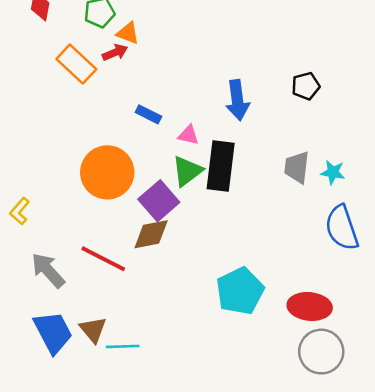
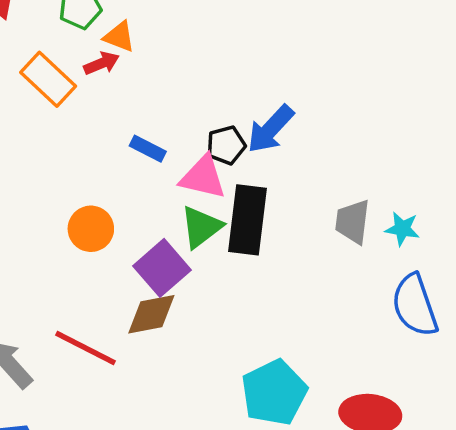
black pentagon: (306, 86) -> (226, 145), moved
blue arrow: (237, 100) -> (271, 129), turned 51
pink triangle: (188, 135) -> (203, 177), size x1.6
orange circle: (107, 172) -> (91, 229), size x0.6

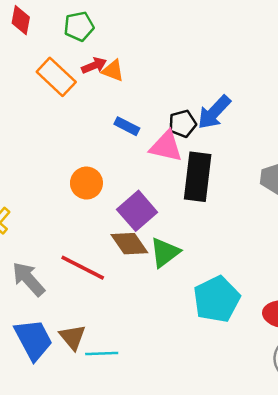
orange triangle: (119, 37) -> (113, 71), moved
green triangle: (201, 227) -> (165, 252), moved
brown diamond: (151, 314) -> (129, 244), turned 66

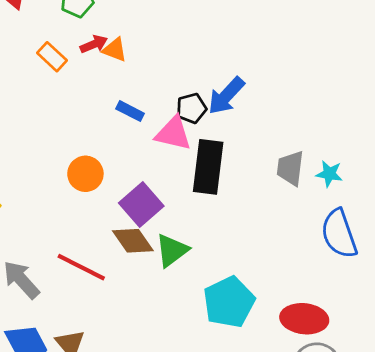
orange rectangle: (56, 77) -> (52, 57), size x0.7

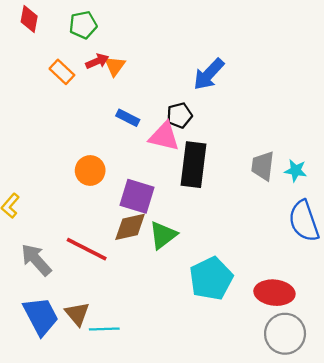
orange triangle: (115, 50) -> (115, 66), turned 45
blue arrow: (226, 96) -> (209, 74), moved
purple square: (141, 204) -> (137, 196), turned -32
brown diamond: (133, 241) -> (130, 227), turned -68

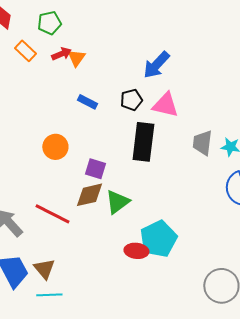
orange rectangle: (62, 72) -> (25, 51), moved
pink triangle: (164, 136) -> (165, 105), moved
purple square: (137, 196) -> (95, 169), size x0.7
red ellipse: (274, 293) -> (136, 251), moved, size x0.7
cyan line: (104, 329) -> (49, 295), moved

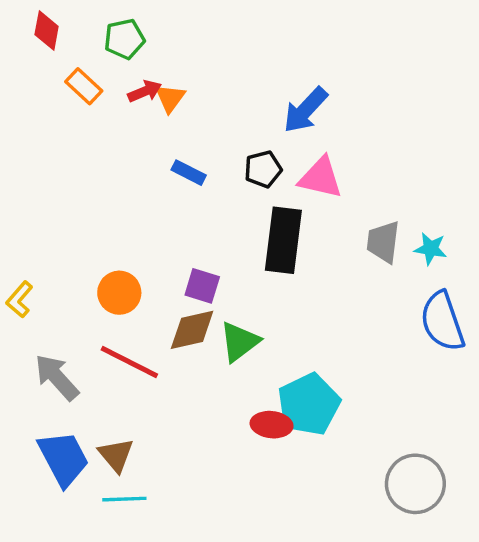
orange circle: (55, 147) -> (119, 293), moved

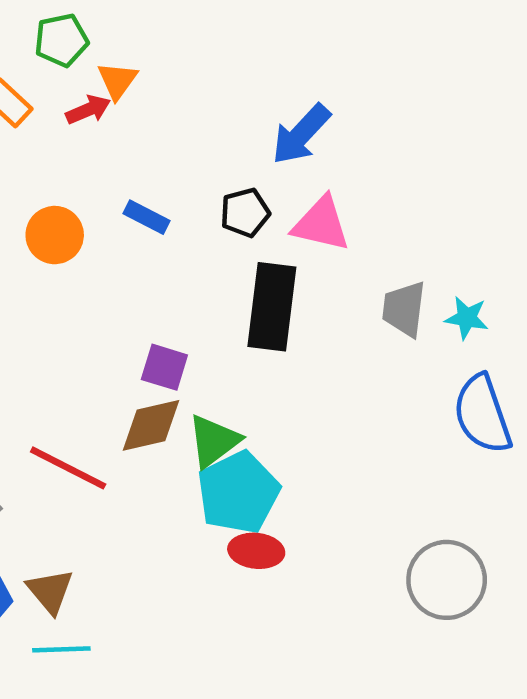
orange triangle: (170, 98) -> (117, 81), moved
orange circle: (119, 293) -> (55, 235), moved
cyan pentagon: (309, 404) -> (238, 493), moved
gray circle: (415, 484) -> (447, 580), moved

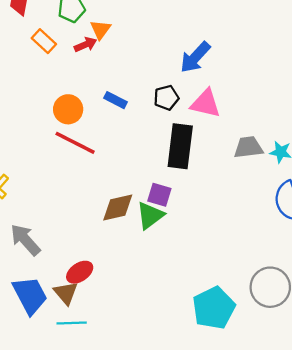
gray trapezoid: (404, 309) -> (248, 147), turned 76
purple square: (164, 367) -> (159, 195), moved
red line: (68, 468) -> (75, 143), moved
cyan pentagon: (238, 493) -> (214, 308), moved
red ellipse: (256, 551) -> (80, 272), moved, turned -40

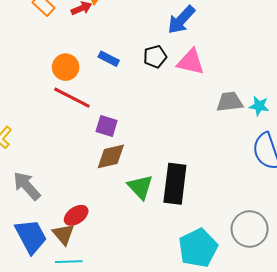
black rectangle: (180, 146) -> (175, 184), moved
purple square: (159, 195) -> (107, 126), moved
green triangle: (150, 216) -> (140, 187), moved, turned -36

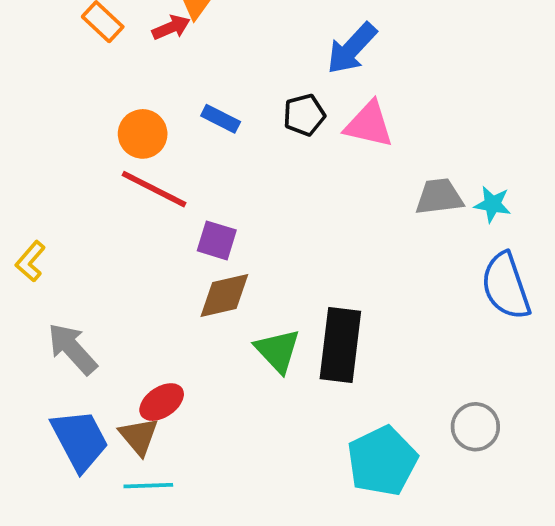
gray circle: (250, 229) -> (475, 427), size x0.7

